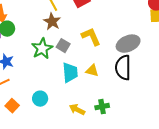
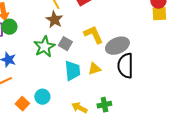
gray ellipse: (128, 44) -> (117, 46), moved
yellow triangle: (92, 71) -> (94, 69), turned -32
orange square: (12, 106) -> (22, 104), moved

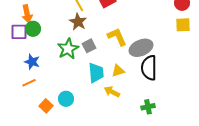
yellow square: (159, 14) -> (183, 25), moved
gray square: (65, 44) -> (89, 46), turned 32
green cross: (104, 105) -> (148, 107), moved
yellow arrow: (79, 108) -> (112, 92), moved

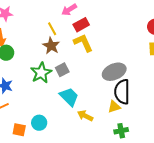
yellow L-shape: (117, 37) -> (83, 43), moved
yellow triangle: (118, 71) -> (114, 107), moved
cyan trapezoid: (96, 73) -> (69, 97), turned -40
orange square: (46, 106) -> (19, 130), turned -32

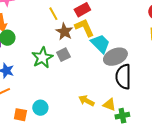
brown star: (51, 46) -> (64, 32), moved
cyan trapezoid: (69, 97) -> (100, 44), moved
yellow triangle: (114, 107) -> (109, 105), moved, turned 40

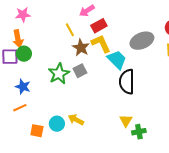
gray ellipse: (115, 57) -> (142, 41), moved
black semicircle: (123, 77) -> (127, 82), moved
yellow arrow: (86, 101) -> (76, 120), moved
yellow triangle: (109, 105) -> (126, 121), turned 40

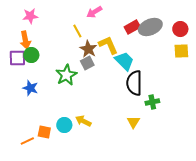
red rectangle: (99, 26) -> (132, 27), moved
gray ellipse: (142, 41) -> (150, 27), moved
gray square: (80, 71) -> (87, 63), moved
orange line: (20, 108) -> (27, 141), moved
green cross: (139, 132) -> (152, 102), moved

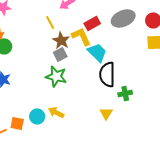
red rectangle: (132, 27) -> (92, 23), moved
green star: (66, 75) -> (56, 76), moved, turned -30

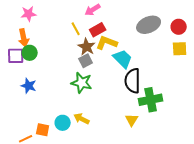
red rectangle: (92, 23) -> (98, 30), moved
yellow L-shape: (81, 36) -> (107, 43), turned -45
green cross: (125, 93) -> (151, 100), size x1.6

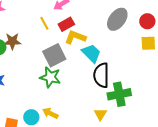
gray ellipse: (149, 25) -> (117, 19), turned -30
brown star: (87, 47) -> (12, 41), moved, turned -30
gray square: (86, 61) -> (54, 55), size x1.6

